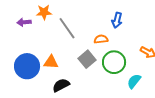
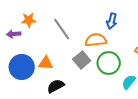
orange star: (44, 12) -> (29, 20), moved
purple arrow: (24, 22) -> (14, 34), moved
orange semicircle: (101, 39) -> (96, 40), size x1.5

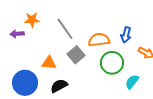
blue arrow: (112, 21) -> (126, 35), moved
gray square: (82, 60) -> (76, 55), moved
blue circle: (22, 67) -> (25, 83), moved

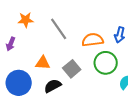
purple arrow: (17, 34) -> (11, 44), moved, turned -64
gray square: (76, 55) -> (72, 69), moved

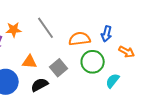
orange star: (26, 20) -> (14, 30), moved

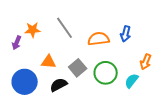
orange arrow: (127, 52) -> (146, 62), moved, turned 84
green circle: (93, 62) -> (106, 73), moved

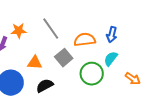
orange arrow: (146, 62) -> (133, 79), moved, turned -77
gray square: (78, 68) -> (64, 58), moved
cyan semicircle: (132, 81) -> (111, 59), moved

